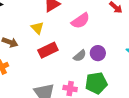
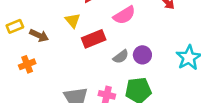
red rectangle: (48, 50) -> (94, 39), moved

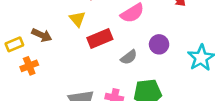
yellow rectangle: (15, 26) -> (14, 44), moved
purple circle: (142, 55) -> (159, 44), moved

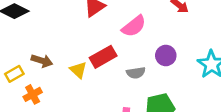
yellow triangle: (77, 19) -> (78, 70), moved
gray semicircle: (129, 57) -> (136, 73), turned 36

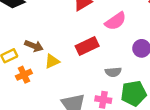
yellow triangle: (78, 70) -> (52, 61), moved, turned 49
gray semicircle: (136, 73) -> (113, 72), moved

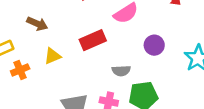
brown arrow: (34, 46) -> (37, 24), moved

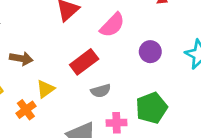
orange cross: (20, 70) -> (26, 110), moved
gray semicircle: (121, 71) -> (101, 91), moved

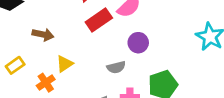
purple circle: (150, 52) -> (138, 43), moved
red rectangle: (84, 62) -> (99, 20), moved

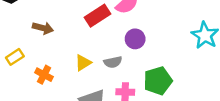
yellow triangle: (65, 64) -> (83, 63), moved
orange cross: (46, 83) -> (44, 75), turned -30

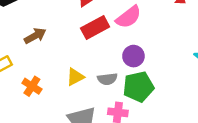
brown arrow: (43, 28) -> (35, 36), turned -48
green pentagon: (158, 81) -> (138, 87), moved

